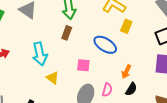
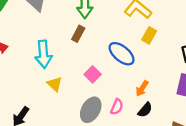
pink square: (83, 65) -> (93, 74), turned 32

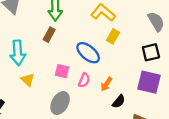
pink square: (93, 74) -> (62, 71), turned -32
pink semicircle: (117, 107) -> (84, 80), moved
black semicircle: (145, 110) -> (119, 101), moved

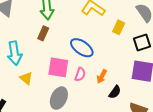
yellow rectangle: (113, 36) -> (119, 27), moved
pink square: (62, 71) -> (58, 67), size x1.5

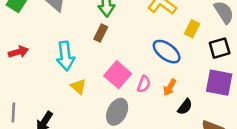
blue ellipse: (82, 48) -> (167, 52), moved
pink square: (58, 67) -> (118, 75), turned 30

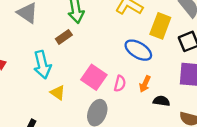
yellow rectangle: (192, 29) -> (160, 26), size x1.5
brown rectangle: (101, 33) -> (64, 37), moved, turned 35
black semicircle: (185, 107) -> (161, 101), turned -112

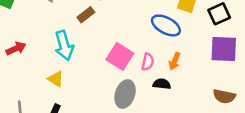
yellow triangle: (58, 93) -> (56, 79), moved
black semicircle: (161, 101) -> (162, 84), moved

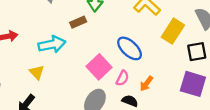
blue ellipse: (166, 25) -> (130, 48), moved
cyan arrow: (64, 45) -> (52, 44), turned -100

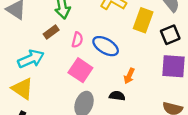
yellow triangle: (37, 72) -> (23, 89), size x1.5
pink semicircle: (122, 78) -> (77, 40), moved

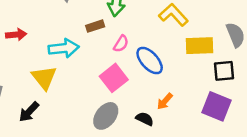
yellow rectangle: (143, 20) -> (199, 46), turned 50

